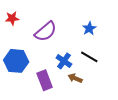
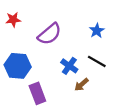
brown arrow: (75, 78) -> (81, 85), turned -64
purple rectangle: (45, 80) -> (37, 93), moved

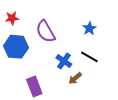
purple semicircle: (50, 34) -> (46, 31), turned 100
blue hexagon: (18, 66) -> (16, 47), moved

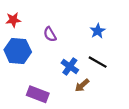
purple semicircle: (46, 31) -> (50, 34), size x0.6
purple rectangle: (34, 86) -> (38, 94), turned -48

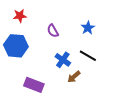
red star: (13, 20) -> (20, 16), moved
purple semicircle: (50, 34) -> (53, 31), moved

